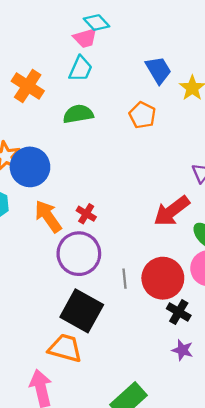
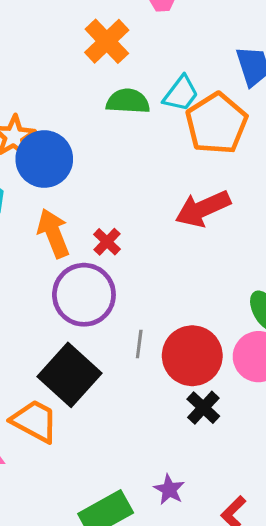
cyan trapezoid: (81, 69) -> (181, 94), moved
orange cross: (28, 86) -> (107, 41), moved
orange pentagon: (142, 115) -> (217, 124), size x1.6
red arrow: (172, 211) -> (203, 209), moved
purple star: (182, 350) -> (169, 490), moved

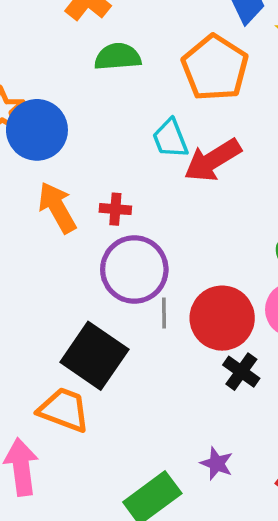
cyan trapezoid: (181, 94) -> (170, 139), moved, turned 129
red cross: (107, 242) -> (115, 209), turned -32
purple circle: (84, 295) -> (134, 269), moved

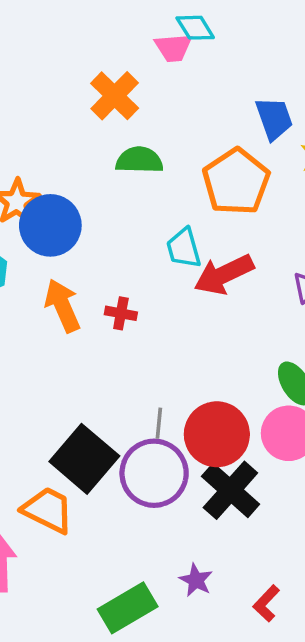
purple circle: (134, 269) -> (154, 473), moved
black cross: (241, 372) -> (230, 490), size x1.6

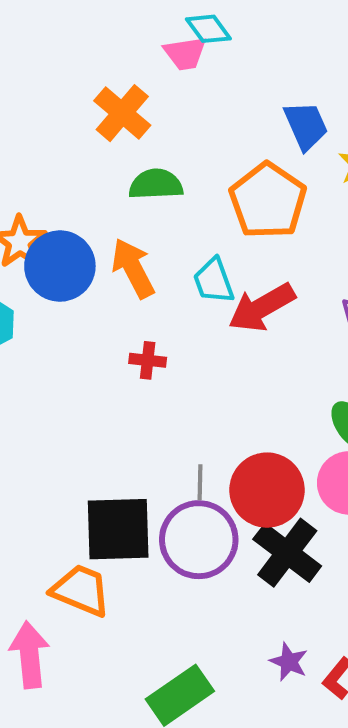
orange arrow: (63, 306) -> (133, 268), moved
black square: (84, 459) -> (118, 529), turned -38
purple star: (196, 580) -> (289, 662), moved

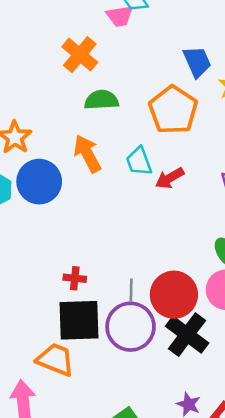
blue circle: (60, 266) -> (39, 182), moved
red arrow: (262, 307) -> (170, 178), size x0.7
red cross: (148, 360) -> (75, 278), moved

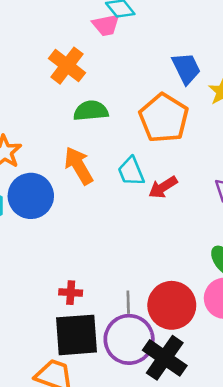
black cross: (187, 335) -> (165, 358), moved

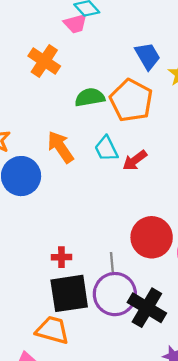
green semicircle: (91, 111) -> (90, 97), moved
red circle: (172, 305) -> (152, 237), moved

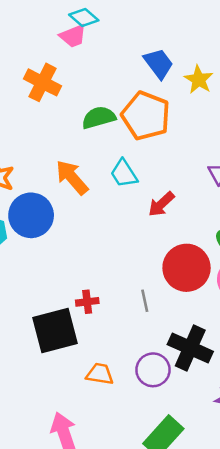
red arrow: (135, 160) -> (161, 204), moved
black square: (69, 293) -> (55, 330), moved
purple circle: (115, 294) -> (153, 370), moved, size x0.7
orange trapezoid: (52, 330) -> (100, 374), moved, size x0.7

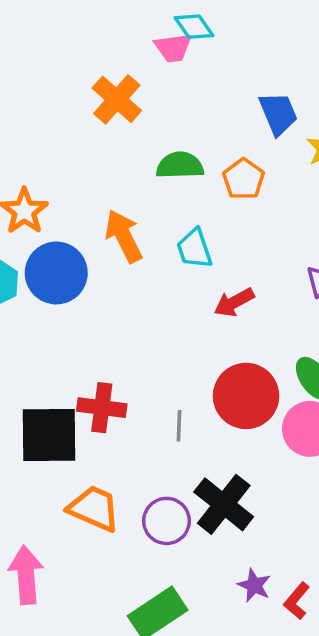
orange pentagon: (146, 116) -> (244, 179), size x0.6
red cross: (87, 302) -> (102, 408), size x1.5
orange trapezoid: (100, 374) -> (94, 508), size x1.4

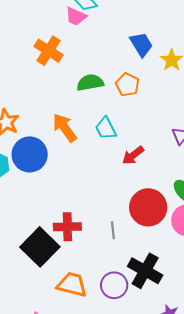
pink trapezoid: (173, 48) -> (76, 16), turned 40
black square: (49, 435) -> (40, 247), turned -36

